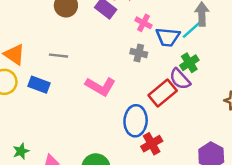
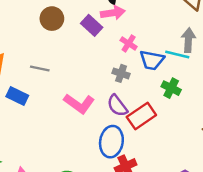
cyan line: (192, 29) -> (177, 55), turned 50
green cross: (189, 63) -> (171, 88), turned -36
purple semicircle: (180, 79) -> (117, 106), moved

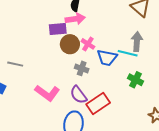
brown circle: (52, 19) -> (70, 44), moved
purple rectangle: (92, 25) -> (58, 29), turned -48
green cross: (171, 88) -> (136, 80), moved

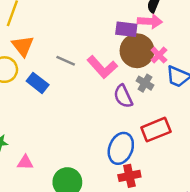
brown circle: (70, 44) -> (137, 51), size x1.4
pink L-shape: (47, 93) -> (102, 67), moved
purple semicircle: (78, 95) -> (123, 96), moved

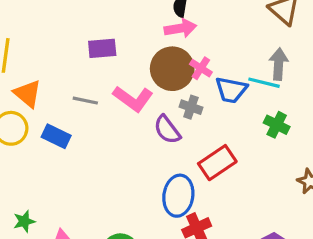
purple rectangle: (126, 29) -> (102, 48), moved

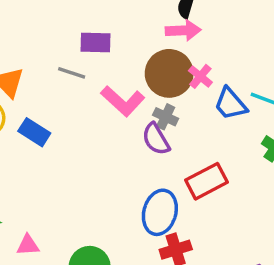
blue trapezoid: (231, 90) -> (231, 104), turned 32
gray line: (85, 101) -> (72, 73), moved
gray cross: (191, 107) -> (166, 117), moved

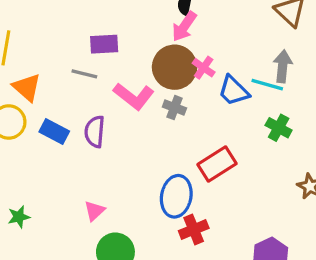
pink arrow: (183, 30) -> (184, 26), turned 132
purple semicircle: (156, 139) -> (95, 132), moved, turned 40
pink triangle: (28, 245) -> (94, 211), moved, turned -35

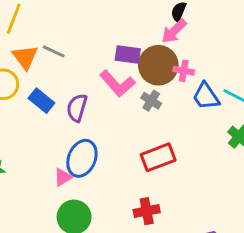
purple rectangle: (104, 44) -> (128, 55), moved
pink cross: (204, 68) -> (184, 71), turned -36
gray line: (84, 74) -> (54, 51), moved
red rectangle: (217, 164) -> (158, 157), moved
blue ellipse: (176, 196) -> (82, 158), moved

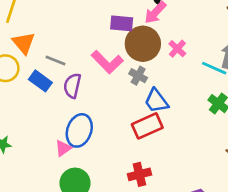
gray line: (54, 51) -> (55, 60), moved
purple rectangle: (128, 55) -> (122, 23), moved
pink cross: (184, 71) -> (177, 49), moved, turned 36
blue trapezoid: (206, 96) -> (156, 101), moved

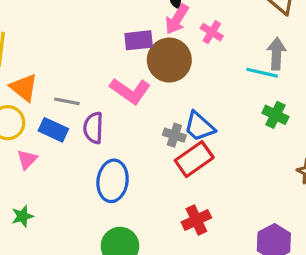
pink cross: (177, 49) -> (212, 32), moved
gray cross: (138, 76) -> (174, 135), moved
pink triangle: (63, 148) -> (27, 160), moved

